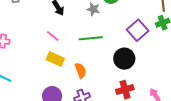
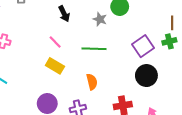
black circle: (124, 59) -> (146, 76), moved
orange semicircle: (81, 70) -> (92, 82), moved

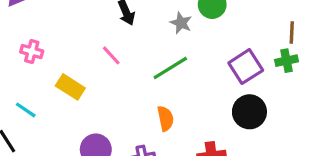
green line: (94, 49) -> (170, 68), turned -35
yellow rectangle: (55, 66) -> (70, 87), moved

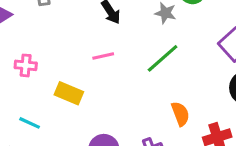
pink line: (111, 55) -> (103, 56), turned -50
orange semicircle: (165, 118) -> (180, 114), moved

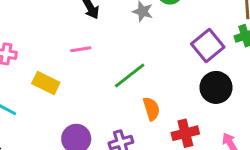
green line: (163, 58) -> (130, 75), moved

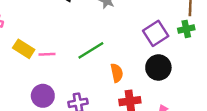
pink line: (81, 49) -> (47, 54), moved
orange semicircle: (151, 109) -> (117, 73), moved

